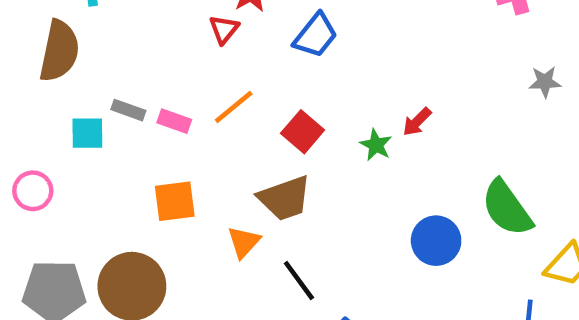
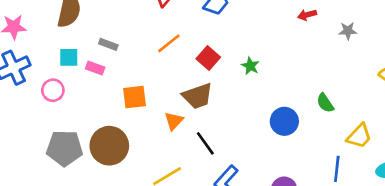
pink rectangle: (174, 121) -> (95, 68), moved
red arrow: (417, 122) -> (307, 15), moved, turned 30
cyan square: (87, 133) -> (69, 57), moved
green semicircle: (507, 208) -> (325, 103), size x0.6

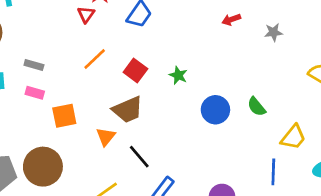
pink rectangle: (95, 68) -> (35, 93), moved
blue circle: (284, 121) -> (215, 110), moved

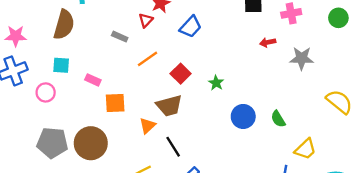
gray star: (273, 32) -> (302, 58), size x1.5
gray rectangle: (34, 65) -> (120, 37), moved

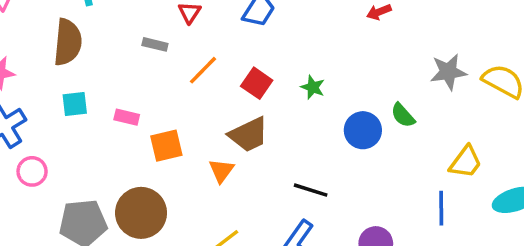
gray star: (302, 58) -> (448, 72), moved
pink circle: (46, 92) -> (32, 171), moved
green semicircle: (278, 119) -> (403, 115), moved
black line: (173, 147) -> (311, 190), moved, turned -30

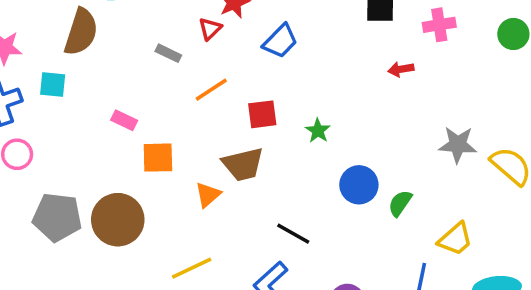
red square: (257, 83) -> (262, 114), turned 36
cyan square: (75, 104) -> (53, 85), moved
green semicircle: (403, 115) -> (400, 203), moved, turned 64

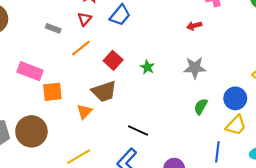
red triangle: (210, 29) -> (84, 19), moved
red square: (262, 114) -> (113, 60), turned -36
pink rectangle: (124, 120) -> (30, 71), size x1.6
gray star: (458, 145) -> (195, 68), moved
blue circle: (359, 185) -> (235, 98), moved

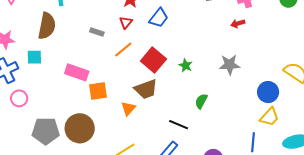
red arrow: (194, 26) -> (238, 24), moved
red square: (113, 60) -> (153, 60), size x1.4
green semicircle: (201, 107) -> (201, 101), moved

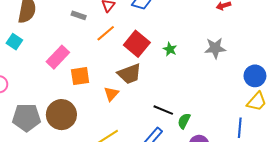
cyan square: (34, 57) -> (14, 42), turned 35
pink rectangle: (77, 72) -> (58, 57), turned -65
green semicircle: (201, 101) -> (184, 121), moved

